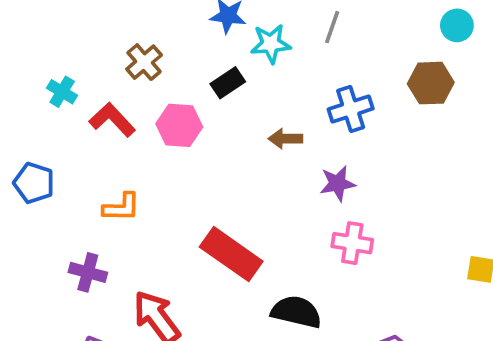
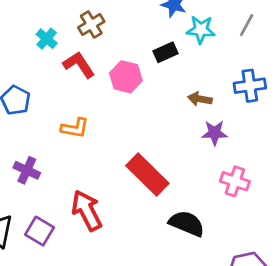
brown cross: (144, 62) -> (91, 25), moved
purple star: (337, 183) -> (215, 133), moved
purple cross: (88, 272) -> (27, 170), moved

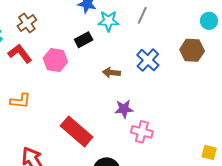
blue cross: (250, 86) -> (148, 60), turned -35
purple star: (215, 133) -> (124, 109), moved

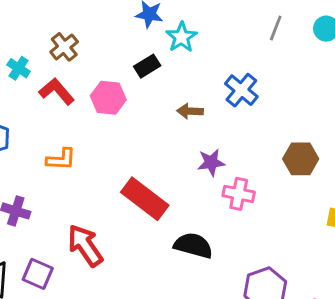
gray line: (142, 15) -> (276, 28), moved
cyan star: (108, 21) -> (181, 37), turned -30
brown hexagon: (192, 50) -> (301, 159), moved

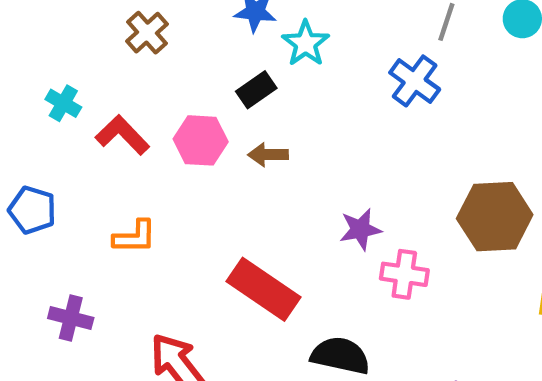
brown cross: (64, 47) -> (147, 33), moved
blue cross: (241, 90) -> (415, 81), moved
brown arrow: (190, 111) -> (268, 155), moved
brown hexagon: (301, 159) -> (495, 217), size x1.4

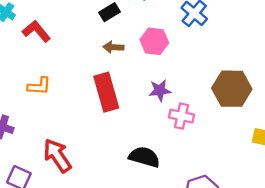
pink hexagon: (201, 140) -> (154, 41), moved
red rectangle: (263, 289) -> (106, 92), moved, turned 36

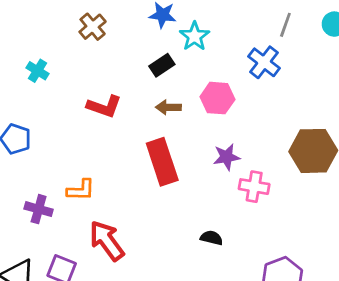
red L-shape: (36, 31) -> (104, 106), moved, turned 152
orange L-shape: (39, 86) -> (81, 190), moved
black semicircle: (144, 157) -> (212, 238), size x0.6

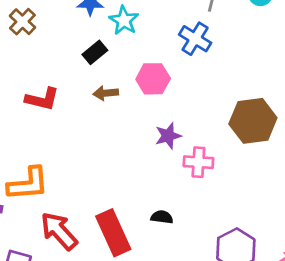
red rectangle: (162, 162) -> (113, 233), moved
orange L-shape: (81, 190) -> (28, 184), size x1.5

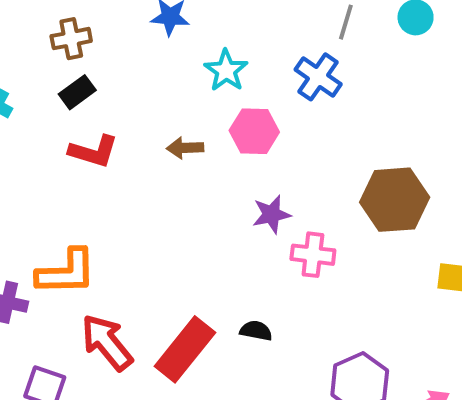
cyan star: (124, 20) -> (226, 70), moved
brown cross: (22, 22) -> (71, 39), turned 32
black rectangle: (95, 52) -> (77, 92), moved
red rectangle: (113, 233) -> (185, 349), turned 60

